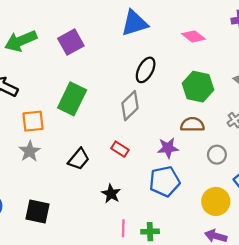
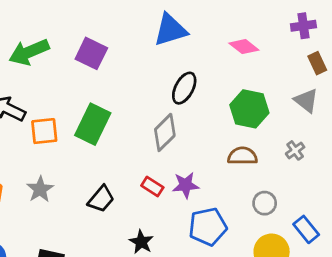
purple square: (71, 42) -> (91, 53), turned -35
orange square: (33, 121) -> (44, 131), moved
purple star: (168, 148) -> (186, 185), moved
gray circle: (217, 155) -> (265, 203), moved

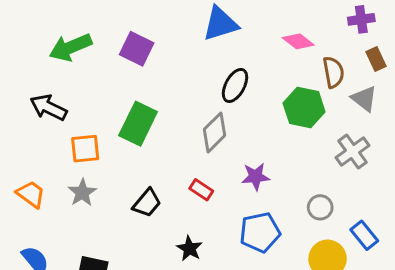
orange square: (44, 131) -> (85, 149), moved
gray cross: (295, 150) -> (352, 152), size x1.6
brown semicircle: (242, 156) -> (333, 72), moved, turned 80
purple star: (186, 185) -> (256, 177), moved

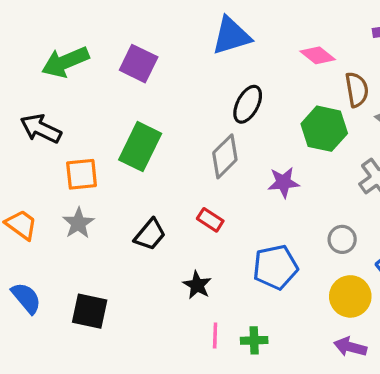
purple star: (256, 177) -> (283, 182), moved

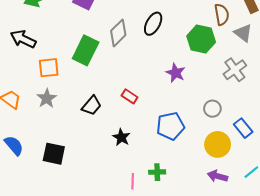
gray diamond: (225, 156) -> (118, 33), moved
purple star: (283, 182) -> (176, 73), turned 30
pink line: (215, 335) -> (133, 181), moved

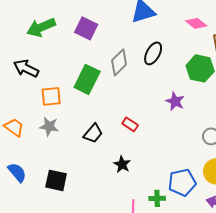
gray star: (47, 98) -> (49, 126), turned -30
blue pentagon: (170, 126) -> (182, 182), moved

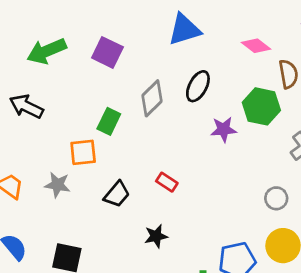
green rectangle: (87, 79) -> (109, 121), size x0.7
orange square: (51, 96) -> (83, 152), moved
purple star: (175, 101) -> (224, 129), moved, turned -30
black star: (122, 164) -> (156, 236), turned 30

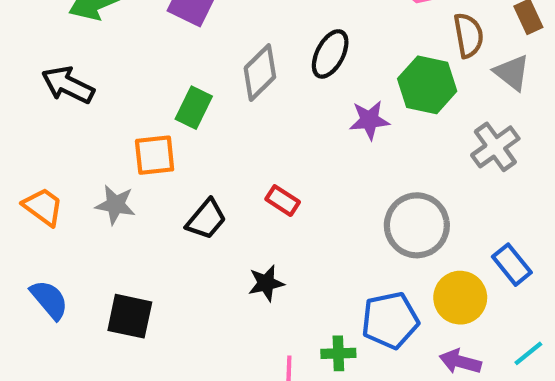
gray circle: (276, 198) -> (417, 225), moved, size x1.8

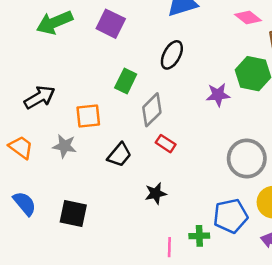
black ellipse: (330, 54) -> (172, 55), moved
gray diamond: (260, 73) -> (152, 110), moved
black arrow: (68, 85) -> (40, 97), moved, turned 124
green rectangle: (194, 108) -> (126, 81), moved

